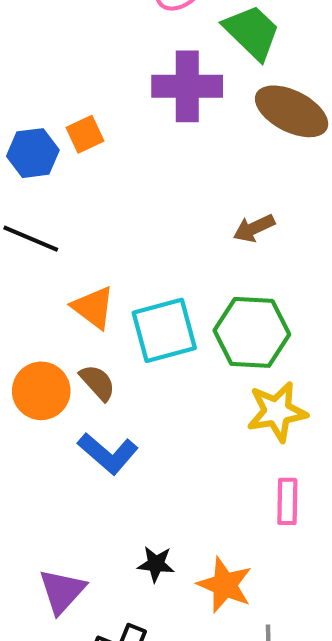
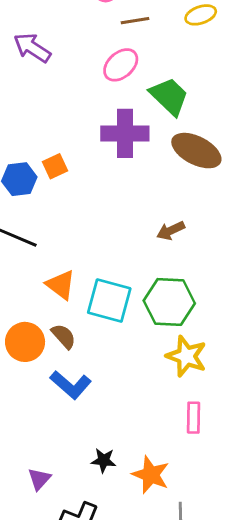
cyan square: (164, 330) -> (109, 301), turned 30
yellow star: (277, 412) -> (186, 356), turned 30
purple triangle: (62, 591) -> (39, 479), size x0.7

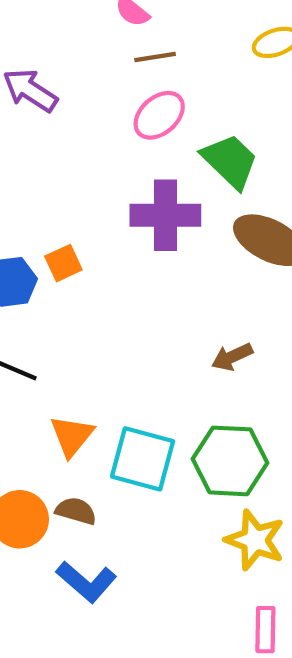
brown line: (135, 21) -> (155, 57), moved
orange triangle: (61, 285) -> (72, 436), turned 32
brown semicircle: (64, 336) -> (76, 511), turned -32

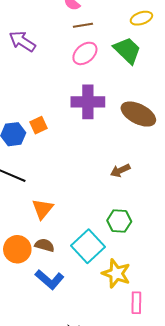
green trapezoid: (230, 161) -> (127, 50), moved
cyan square: (143, 459) -> (88, 246), moved, turned 32
green hexagon: (230, 461) -> (119, 221), size x0.7
yellow star: (255, 540) -> (116, 273), moved

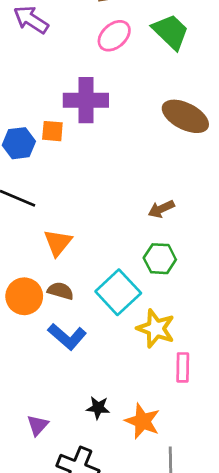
purple cross: (88, 102) -> (86, 100), moved
orange square: (38, 125) -> (52, 131), turned 30
brown arrow: (120, 171) -> (161, 209), moved

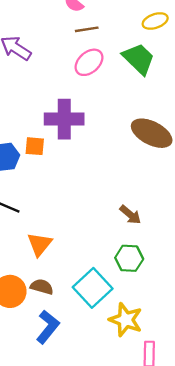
brown arrow: (161, 209) -> (130, 215), turned -115
blue L-shape: (67, 337) -> (48, 327), turned -92

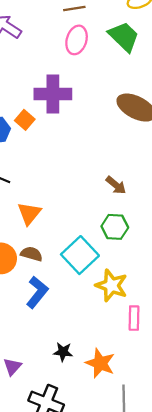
pink ellipse: (89, 62) -> (77, 40), turned -32
orange square: (35, 146) -> (25, 120), turned 36

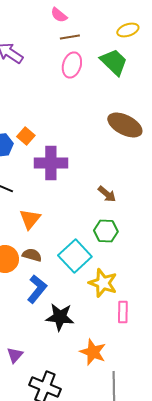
purple cross: (53, 94) -> (51, 163), moved
black star: (63, 352) -> (60, 317), moved, size x1.6

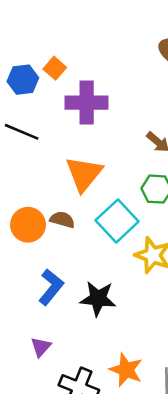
orange triangle: (30, 219) -> (84, 174), moved, size x1.4
blue L-shape: (37, 289) -> (51, 287), moved
orange star: (93, 352) -> (126, 370), moved

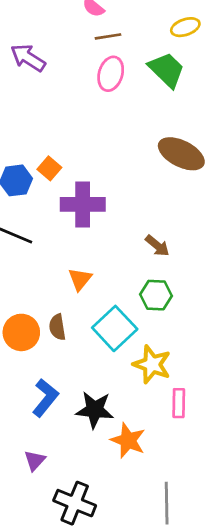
orange triangle: (84, 174) -> (80, 279), size x0.6
brown semicircle: (62, 220) -> (57, 327), turned -115
orange star: (126, 370) -> (128, 440), moved

